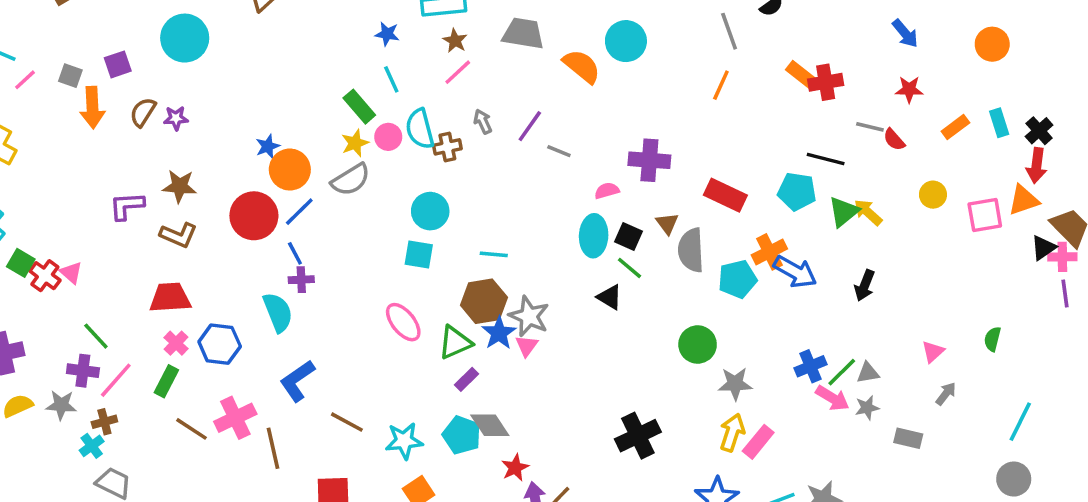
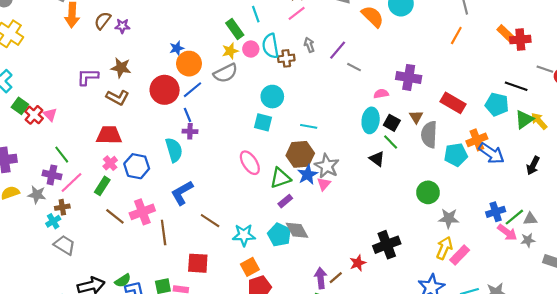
red star: (515, 468) -> (358, 263), moved

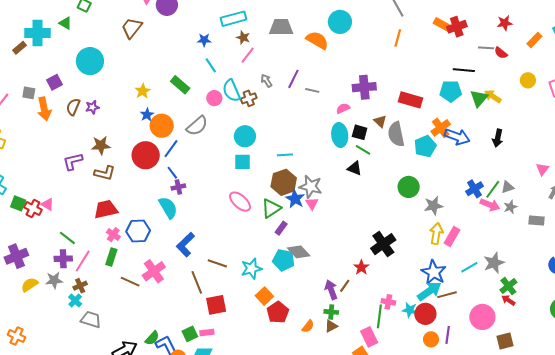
green rectangle: (235, 29) -> (180, 85), moved
yellow star: (230, 51) -> (143, 91), moved
brown line: (164, 233) -> (197, 282), moved

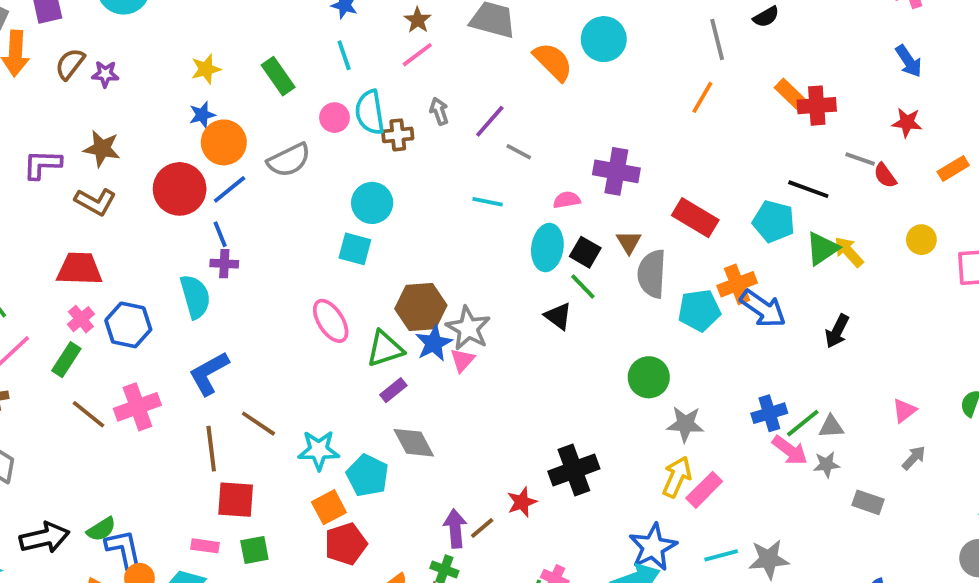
cyan line: (285, 155) -> (488, 202), moved
cyan pentagon: (284, 260) -> (367, 475), moved
green square: (190, 334) -> (254, 550), moved

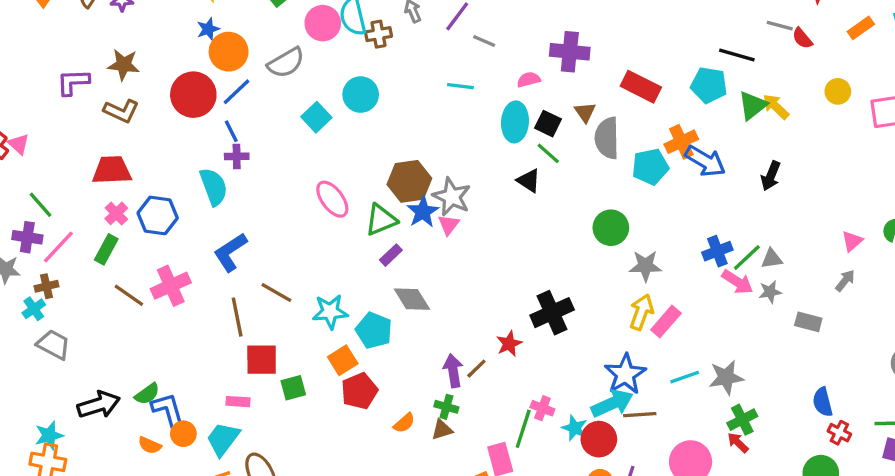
pink circle: (335, 118) -> (323, 23), size x1.4
cyan square: (355, 249) -> (316, 117), moved, turned 36
pink triangle: (904, 411) -> (852, 241), moved
green square: (254, 550) -> (293, 388), moved

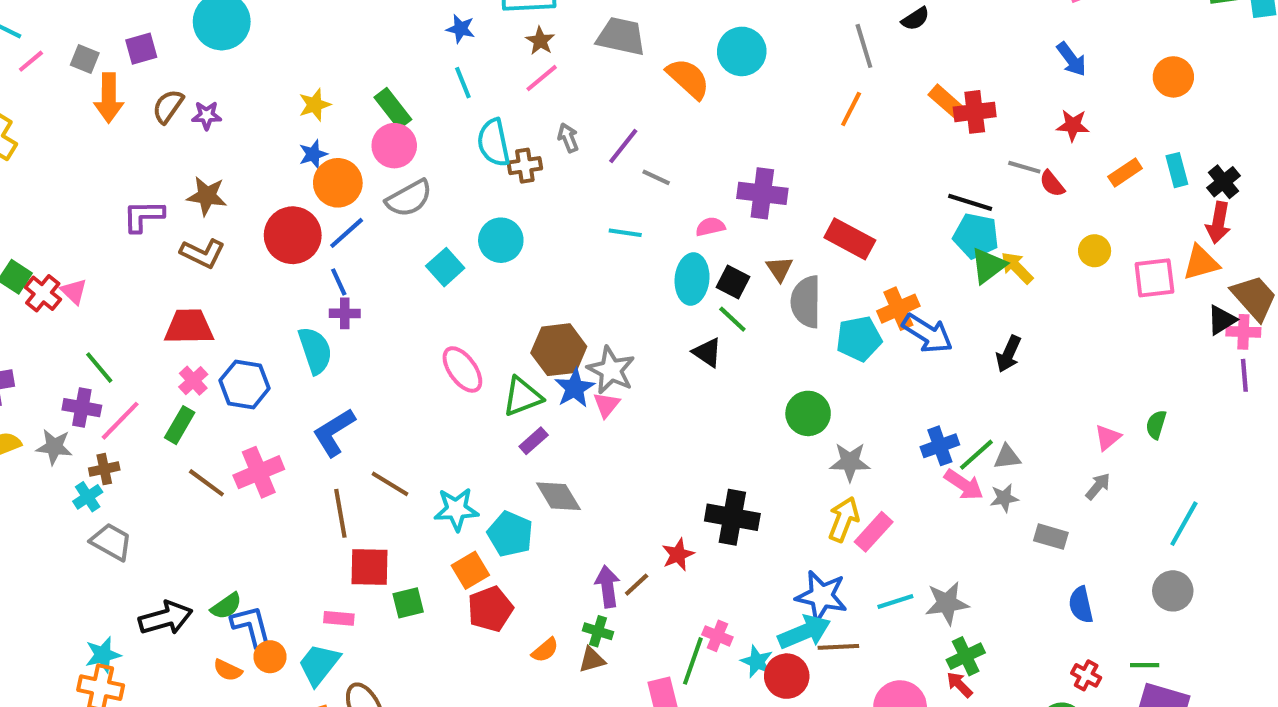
pink circle: (323, 23) -> (394, 146), moved
cyan pentagon: (709, 85) -> (976, 236), moved
black cross: (552, 313) -> (732, 517), turned 33
blue star: (625, 374) -> (821, 596), turned -30
blue semicircle: (823, 402) -> (1081, 605), moved

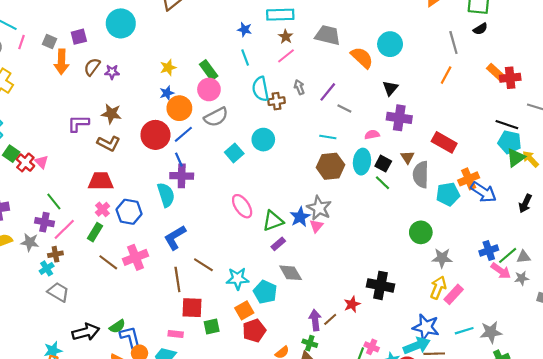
pink line: (31, 61) -> (22, 42), turned -32
purple cross: (345, 313) -> (182, 176), size x1.5
brown hexagon: (559, 350) -> (330, 166), moved
black triangle: (707, 352) -> (390, 88), moved, turned 35

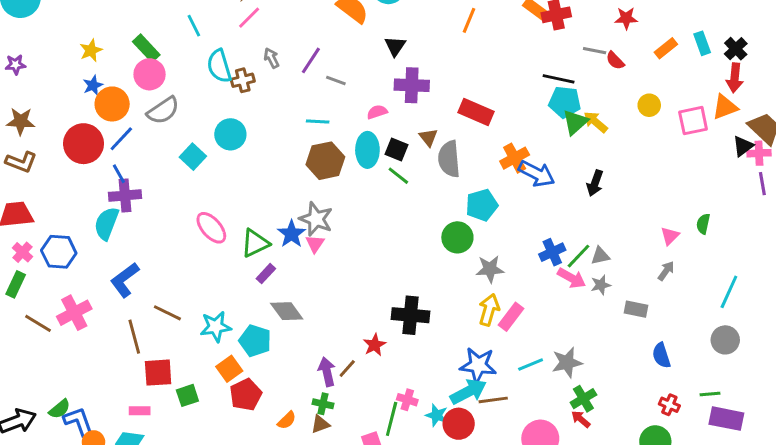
cyan pentagon: (448, 194) -> (482, 205), moved
cyan semicircle: (166, 195) -> (106, 223), turned -135

